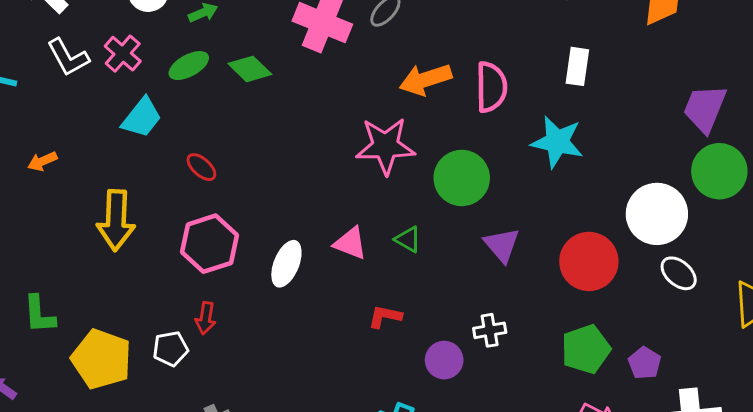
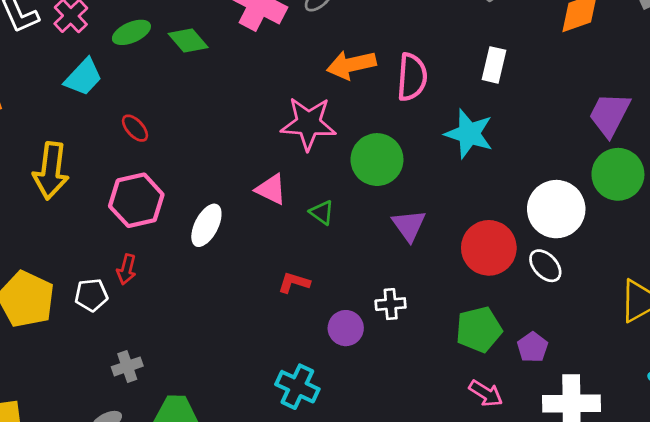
pink triangle: (350, 243) -> (271, 189), moved
white ellipse: (679, 273) -> (545, 266), moved

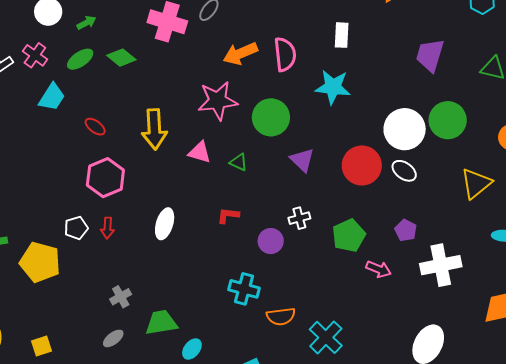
yellow arrow: (51, 171) -> (154, 129), moved
green circle: (618, 174) -> (448, 120), moved
white ellipse: (206, 225) -> (165, 224), moved
white pentagon: (91, 295) -> (76, 228), moved
green pentagon: (479, 329) -> (349, 235), moved

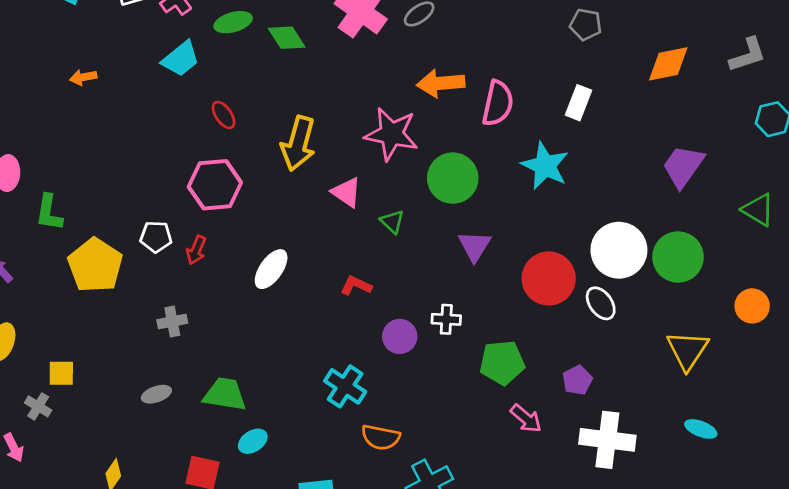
yellow triangle: (476, 183) -> (688, 350), turned -36
gray cross: (121, 297) -> (172, 321), moved

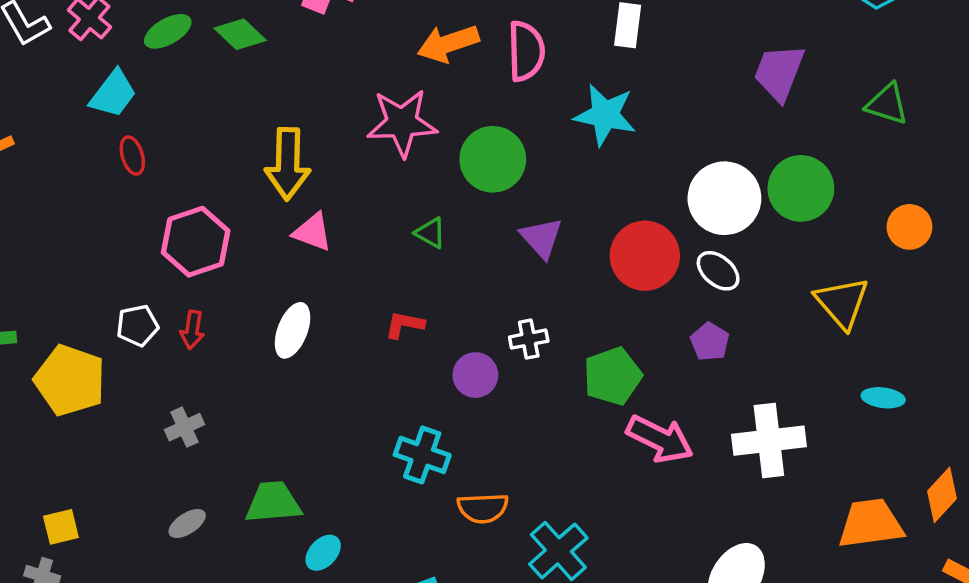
red ellipse: (224, 115) -> (132, 156), moved, turned 32
pink triangle: (346, 192) -> (313, 232), moved
purple pentagon: (577, 380) -> (710, 342), moved
pink arrow: (526, 418) -> (660, 439), size x1.5

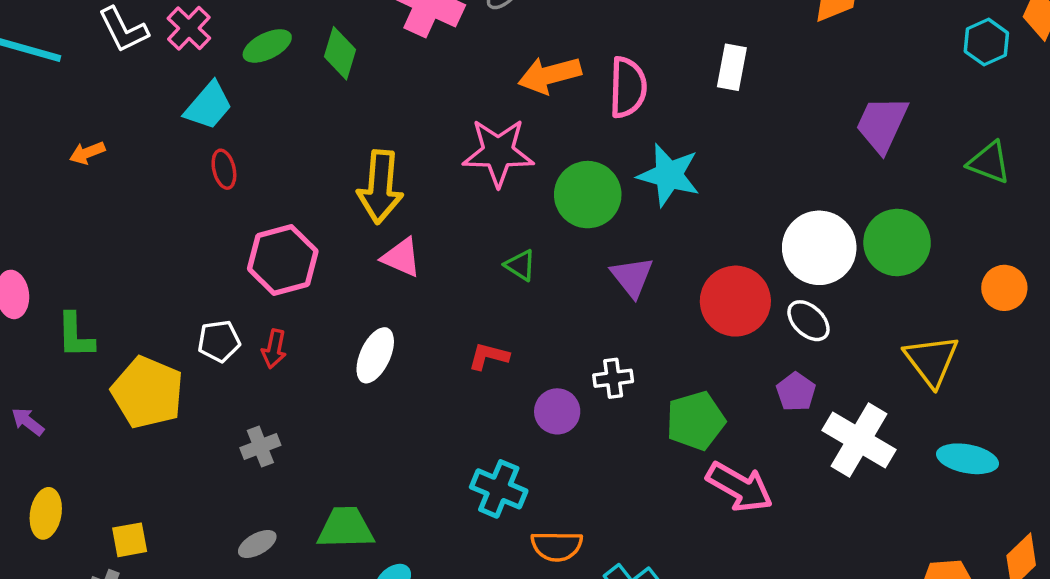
green diamond: (240, 34) -> (340, 53), turned 60
cyan star: (605, 115) -> (669, 175), moved
cyan ellipse: (883, 398) -> (967, 459), size x1.4
white cross: (769, 441) -> (859, 440), moved, turned 34

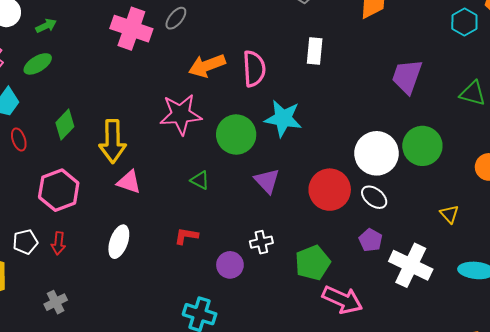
green diamond: (340, 53) -> (65, 125), moved, turned 32
yellow triangle: (932, 360) -> (449, 214), size x0.6

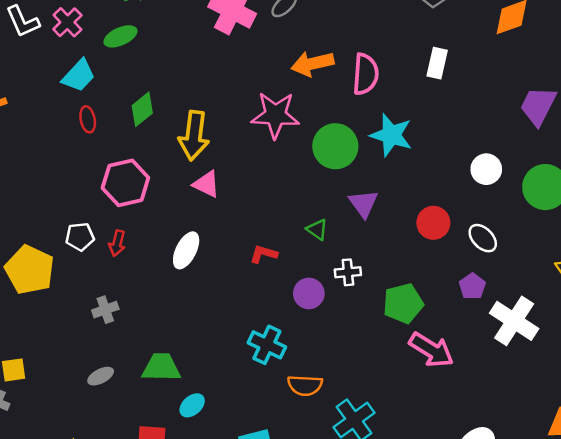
white circle: (377, 153) -> (486, 169), moved, size x0.6
green triangle: (200, 180) -> (317, 229), moved
red circle: (330, 190) -> (433, 223), size x0.7

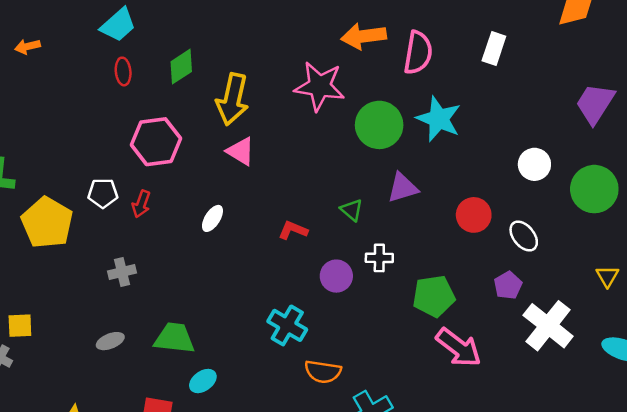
purple triangle: (363, 204) -> (403, 188), turned 44
white ellipse: (186, 250) -> (212, 218), size x0.7

